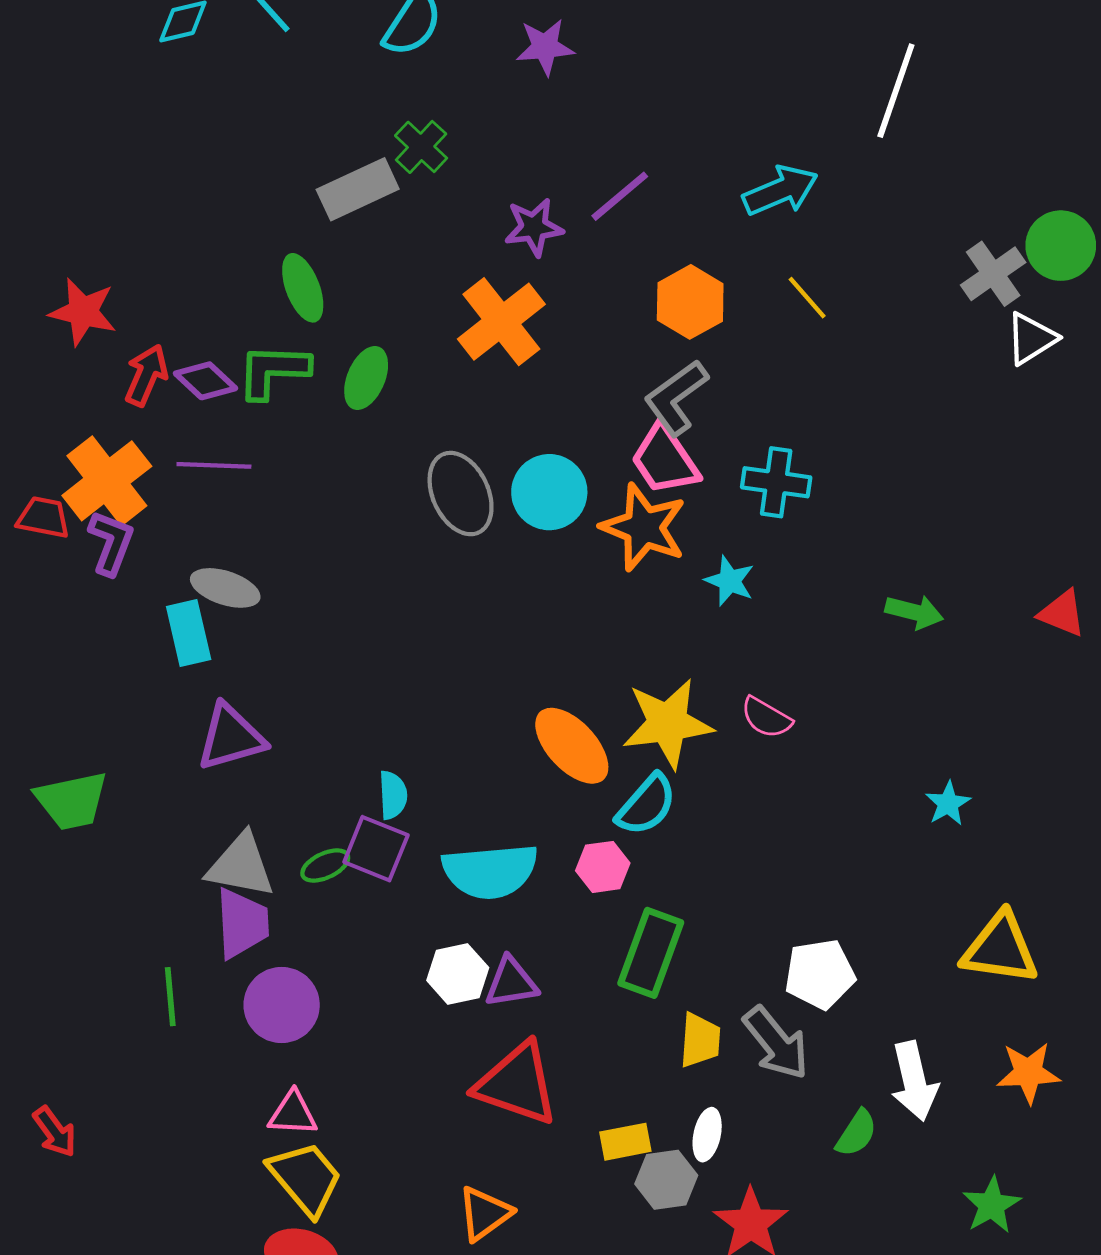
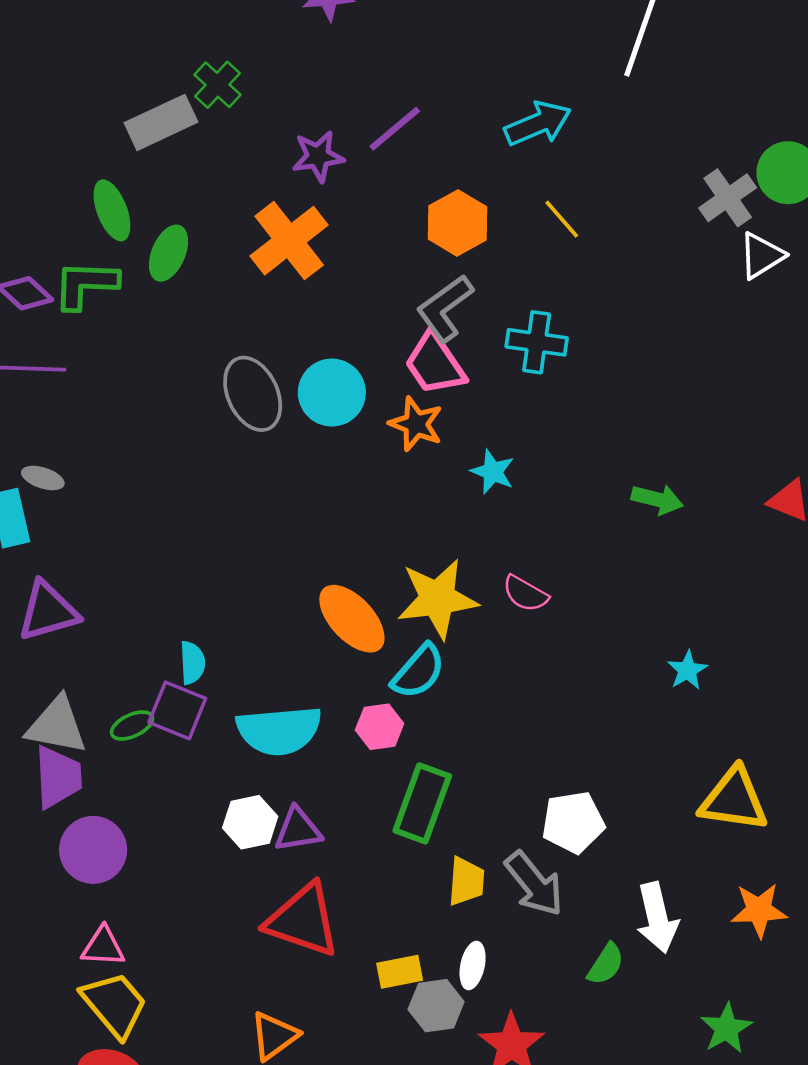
green ellipse: (366, 378) -> (169, 253), moved
cyan cross: (776, 482) -> (537, 342), moved
orange star: (644, 527) -> (416, 424), size x0.7
gray ellipse: (225, 588) -> (43, 478), size x0.7

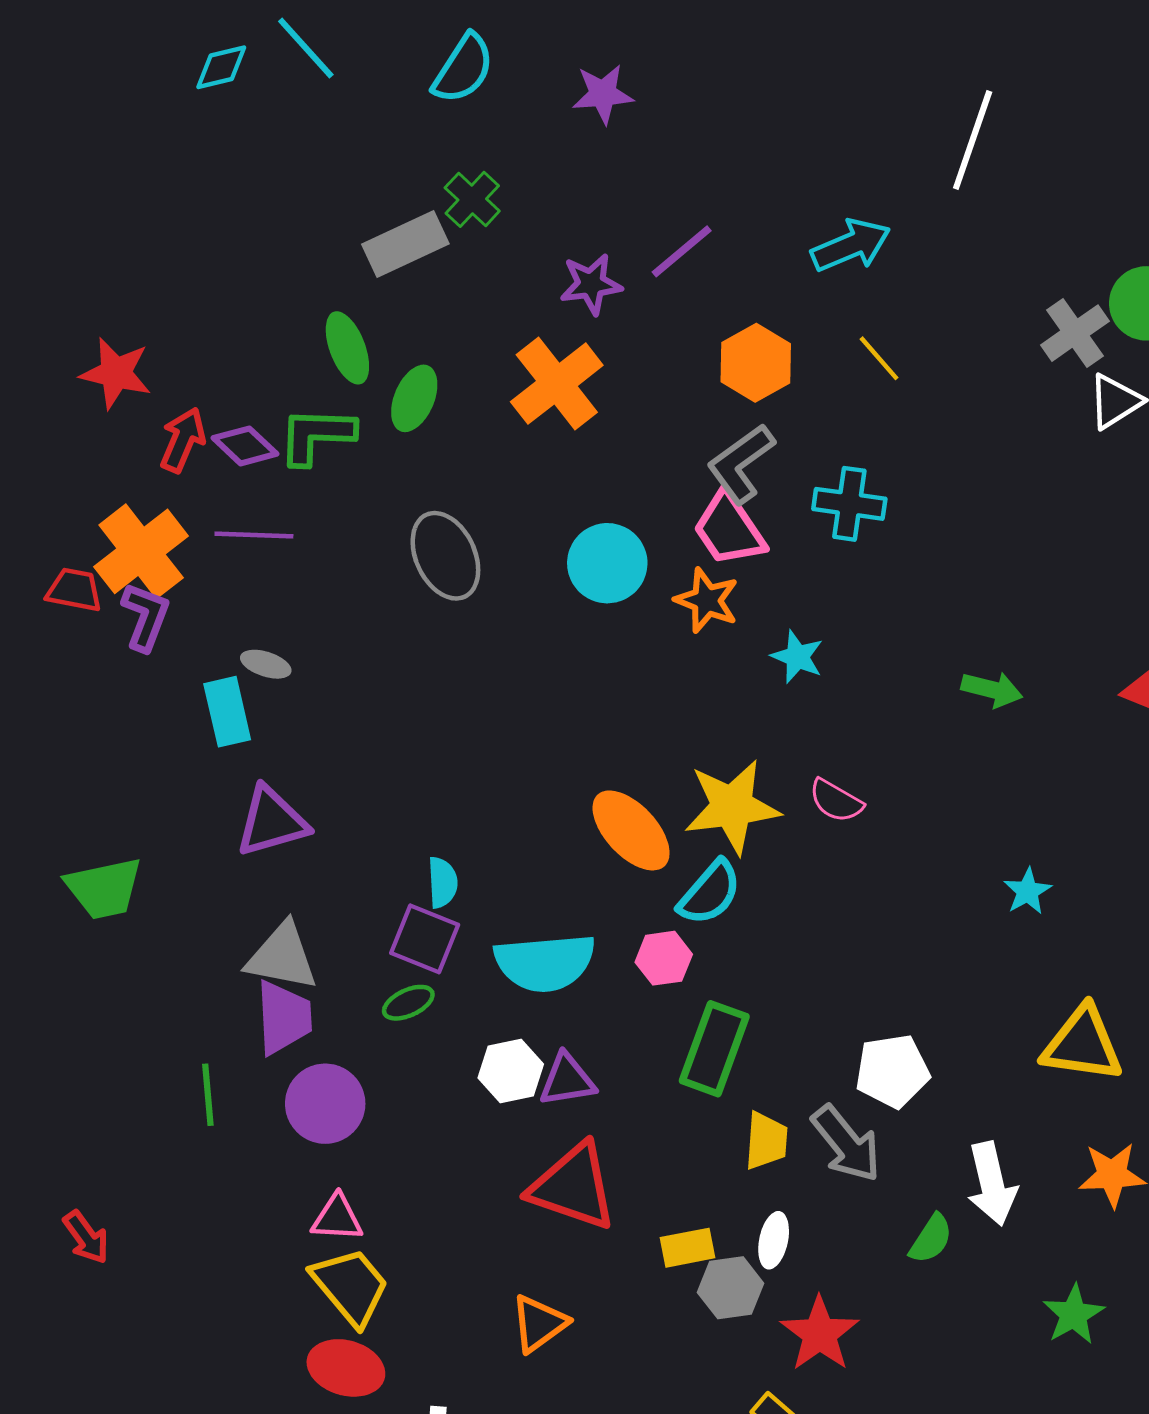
gray ellipse: (253, 394) -> (445, 556), moved
green ellipse: (132, 725) -> (408, 1003), moved

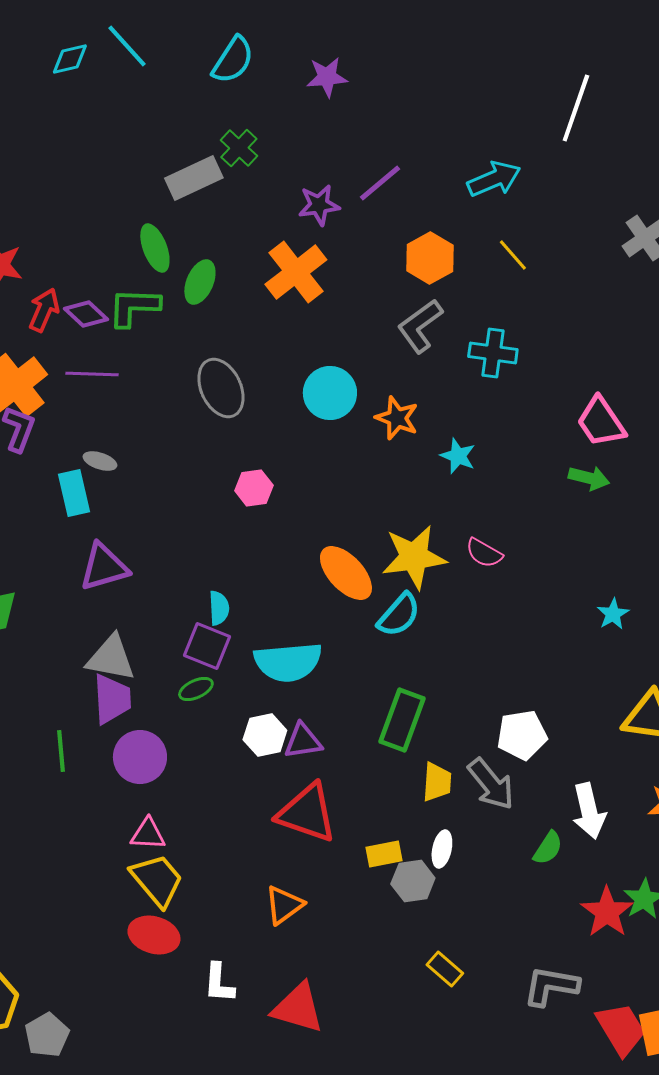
pink trapezoid: (729, 529) -> (601, 422), moved
pink hexagon: (664, 958) -> (254, 488), moved
red star: (820, 1334) -> (607, 912), moved

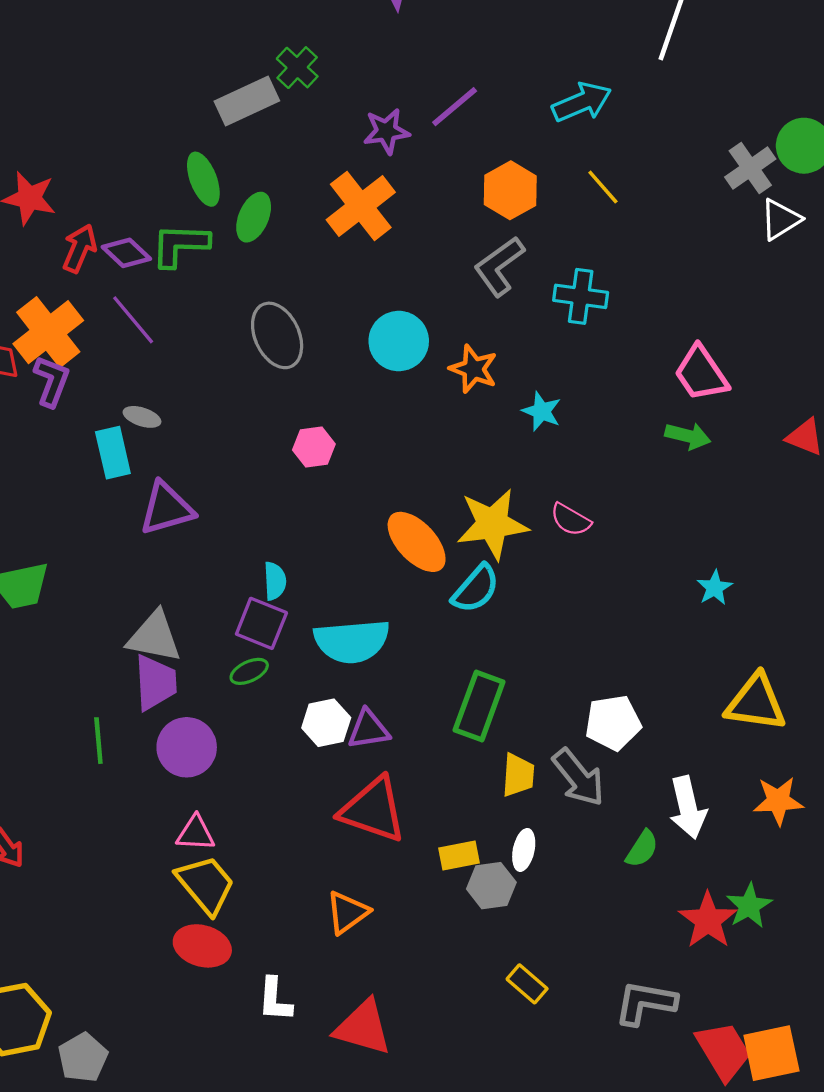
purple line: (92, 374) -> (133, 320), turned 48
purple triangle: (104, 567) -> (167, 508), moved

